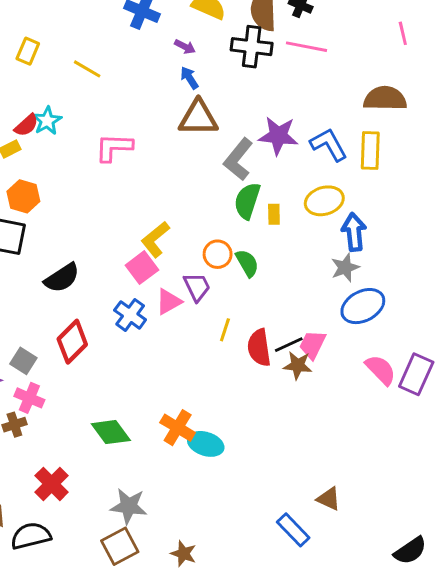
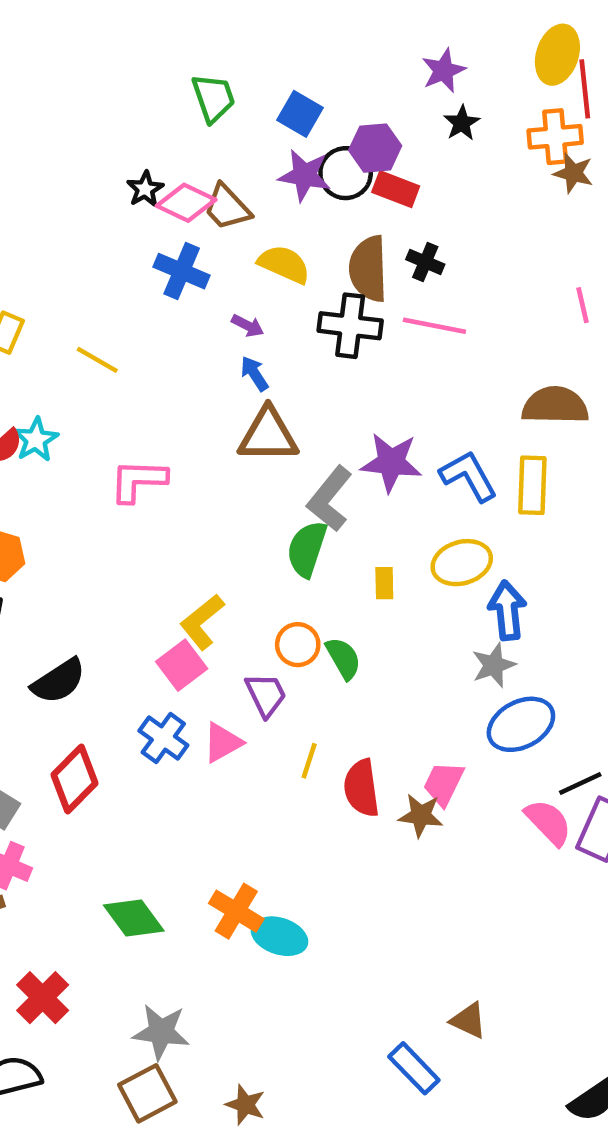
green semicircle: (247, 201) -> (307, 549), moved
pink triangle: (169, 302) -> (223, 743), moved
black line: (289, 345) -> (580, 784), moved

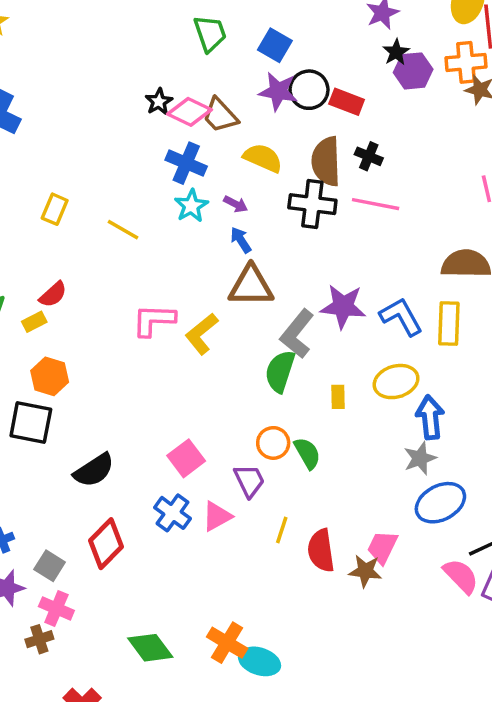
purple hexagon: (375, 148) -> (413, 71), moved
cyan star: (36, 440) -> (191, 206), moved
yellow L-shape: (202, 622) -> (201, 334), moved

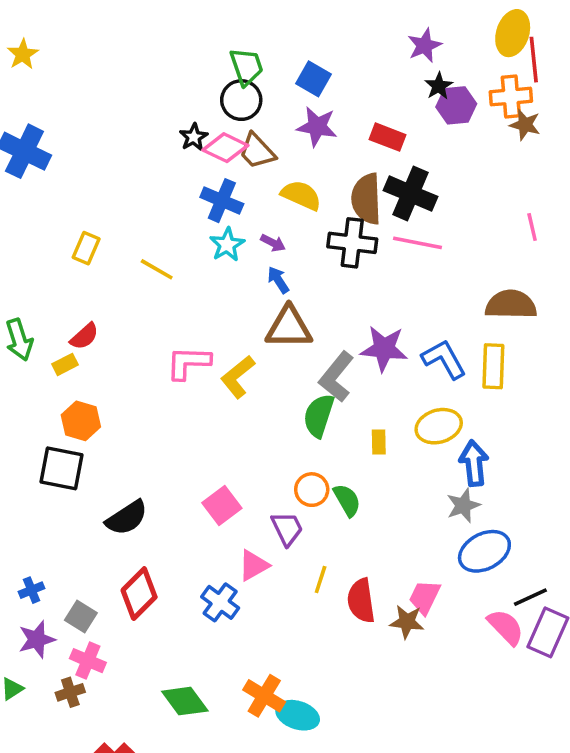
black circle: (309, 90) -> (241, 100), moved
black cross: (369, 156) -> (410, 193), size x1.8
blue cross: (172, 513) -> (220, 602), moved

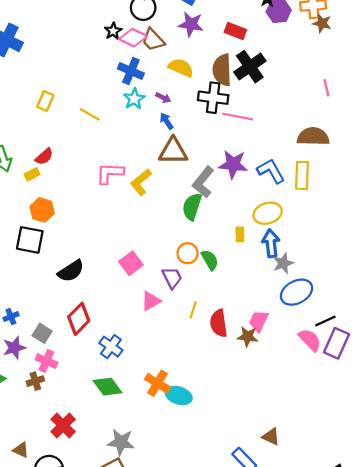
black cross: (410, 193) -> (250, 67), turned 32
pink line: (417, 243) -> (238, 117), moved
yellow rectangle: (379, 442) -> (240, 234), moved
blue arrow: (474, 463) -> (271, 243), moved
blue cross: (220, 602) -> (111, 347), moved

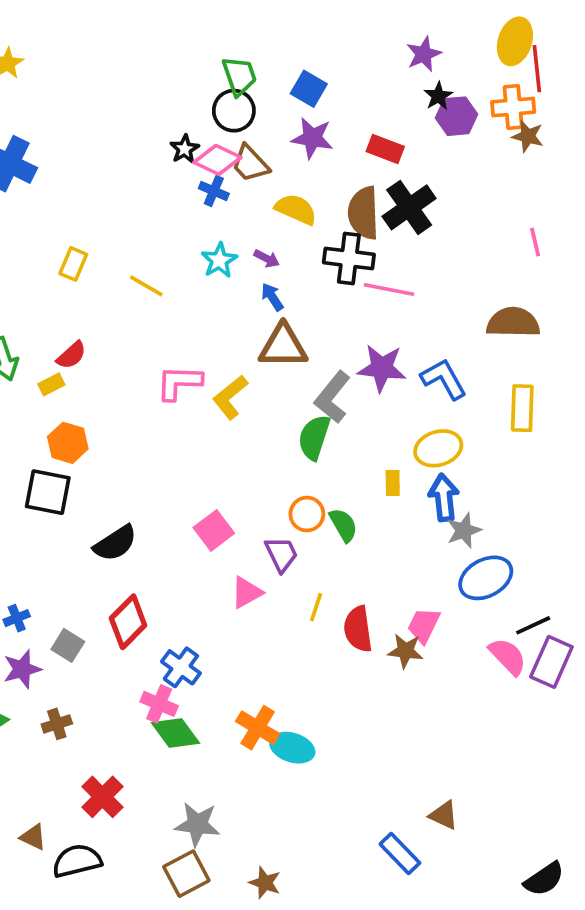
blue cross: (131, 71) -> (214, 191), moved, size x0.7
yellow rectangle: (302, 175) -> (522, 408), moved
pink cross: (46, 361) -> (159, 704), moved

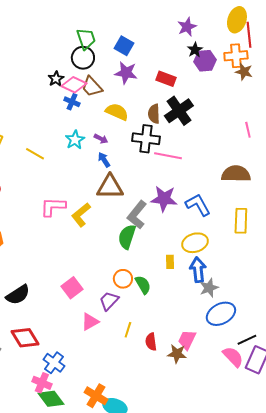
brown semicircle: (363, 213) -> (154, 114), size x0.7
purple trapezoid: (281, 554) -> (109, 301), turned -110
red diamond: (128, 622) -> (25, 338), turned -76
red semicircle: (358, 629) -> (151, 342), size x0.7

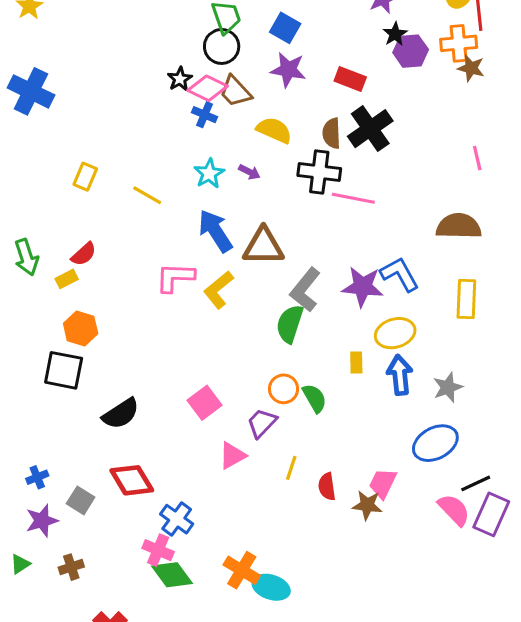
blue arrow: (104, 160) -> (215, 231), moved, size x1.8
purple star: (164, 199) -> (363, 287), moved
gray star: (209, 288) -> (448, 387), moved

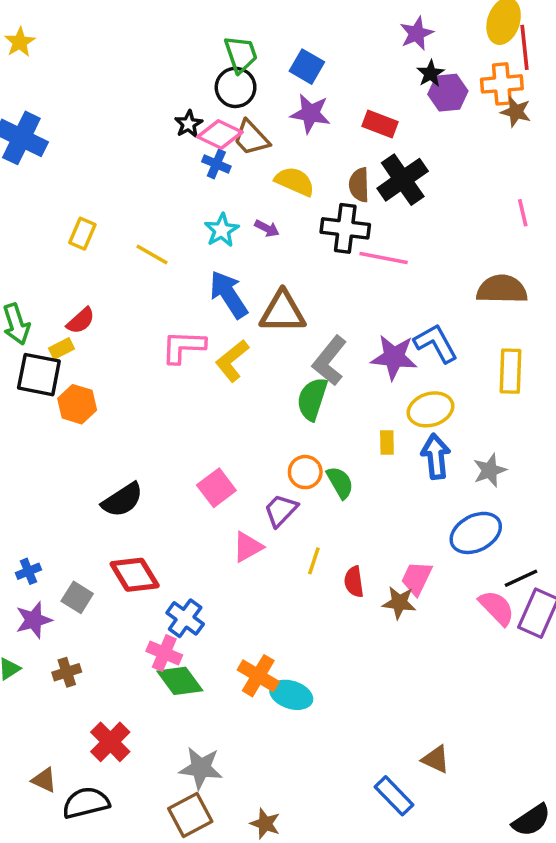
black square: (64, 370) -> (39, 375), moved

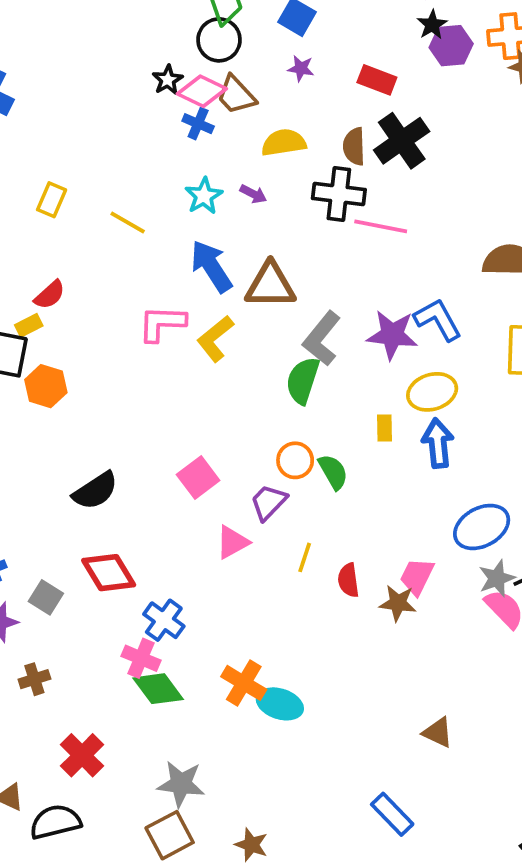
purple star: (310, 114) -> (301, 68), size x0.6
yellow semicircle: (295, 181) -> (284, 143), turned -33
gray star: (490, 470) -> (497, 578), moved
brown triangle: (436, 759) -> (438, 732), moved

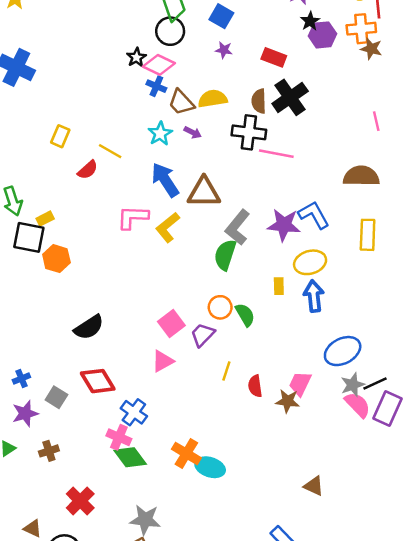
brown trapezoid: (236, 95) -> (181, 102), moved
red semicircle: (50, 295) -> (88, 170), moved
pink square: (198, 477) -> (171, 324), moved
pink triangle: (232, 542) -> (163, 361), moved

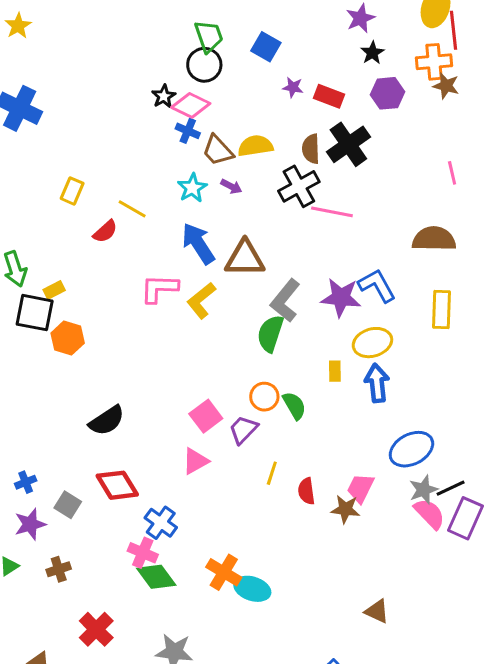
purple hexagon: (323, 35) -> (387, 93), moved
purple star: (224, 50) -> (293, 87), moved
black cross: (249, 132) -> (299, 186), turned -36

